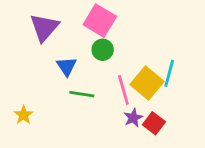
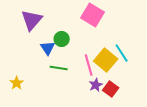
pink square: (100, 21) -> (93, 15), moved
green circle: (103, 50) -> (62, 39), moved
cyan line: (169, 73) -> (122, 53), turned -48

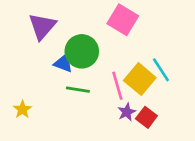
green circle: (62, 39) -> (82, 51), size x1.6
blue triangle: (48, 48) -> (63, 63), turned -35

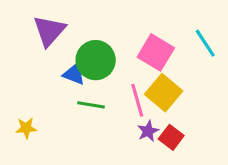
pink square: (123, 20) -> (156, 52), moved
cyan line: (161, 70) -> (205, 43), moved
yellow star: (22, 109) -> (26, 128), turned 30

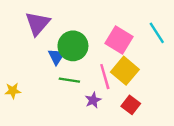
blue triangle: (74, 74) -> (56, 57), turned 42
yellow star: (26, 128) -> (13, 91), moved
purple star: (148, 131) -> (93, 100), moved

